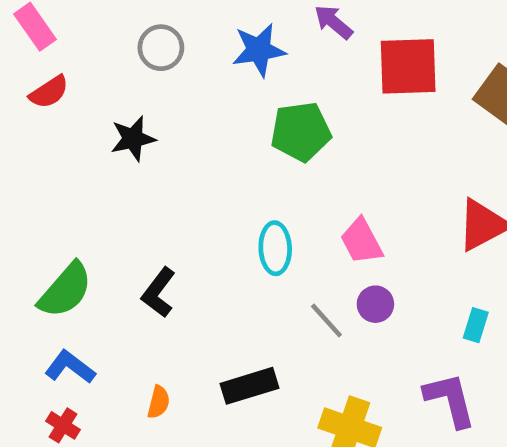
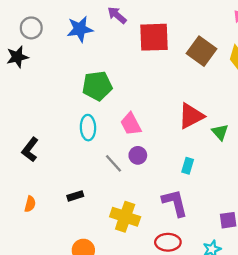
green pentagon: (301, 132) -> (97, 86), moved
black star: (133, 139) -> (17, 57), moved
black rectangle: (250, 386) -> (75, 196), size x0.6

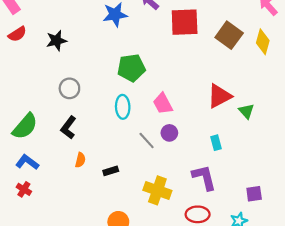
gray circle: (31, 28) -> (69, 88), moved
cyan rectangle: (188, 166) -> (216, 143), turned -32
orange semicircle: (30, 204) -> (80, 160), moved

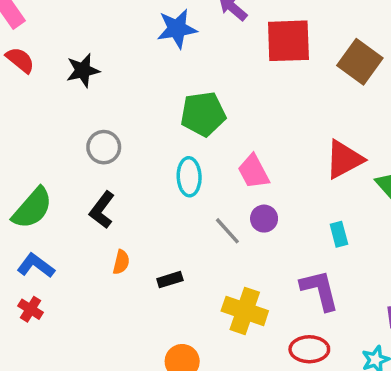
red semicircle: (17, 34) -> (20, 60), turned -108

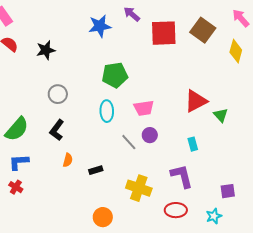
brown square: (360, 62) -> (203, 30), moved
pink trapezoid: (254, 172) -> (144, 108), turned -70
blue L-shape: (36, 266) -> (19, 162), turned -40

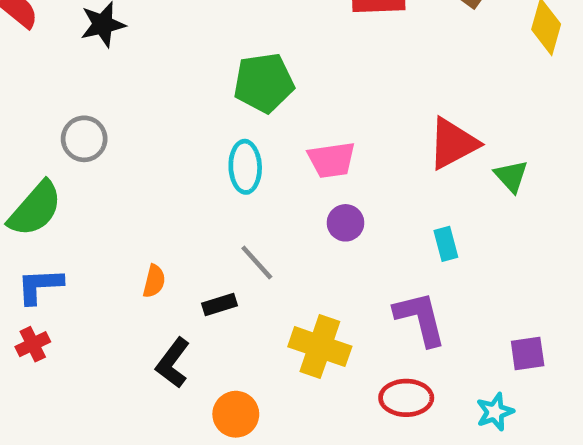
gray circle: (58, 94) -> (84, 139), moved
black L-shape: (57, 130) -> (173, 363), moved
gray line: (129, 142) -> (257, 263), moved
red cross: (16, 187) -> (33, 344), turned 32

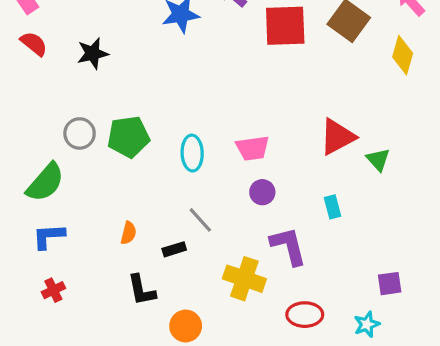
green pentagon: (264, 83) -> (128, 137), moved
purple L-shape: (420, 319) -> (288, 246), moved
red cross: (33, 344) -> (53, 290), moved
black L-shape: (173, 363) -> (142, 290), turned -48

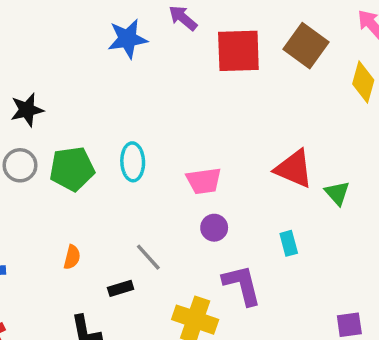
black star: (93, 53) -> (27, 110), moved
red triangle: (337, 137) -> (294, 169), turned 51
cyan ellipse: (192, 153) -> (133, 162), moved
orange semicircle: (128, 233) -> (72, 257), moved

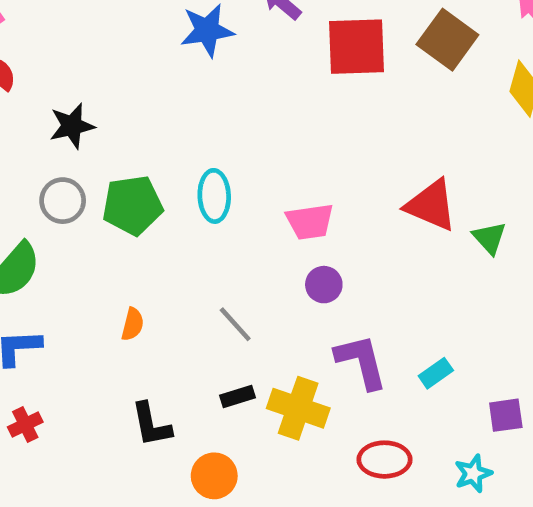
cyan rectangle: (289, 243) -> (436, 373), moved, turned 70
black rectangle: (121, 288) -> (238, 397), moved

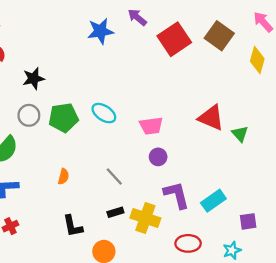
red square: (356, 47) -> (174, 39), turned -32
cyan ellipse: (214, 196) -> (104, 113), turned -55
cyan rectangle: (436, 373) -> (213, 201), size x1.5

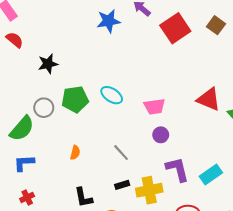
brown square: (219, 36) -> (216, 25), size x0.7
gray circle: (29, 115) -> (44, 108), moved
yellow cross: (145, 218) -> (149, 190), turned -30

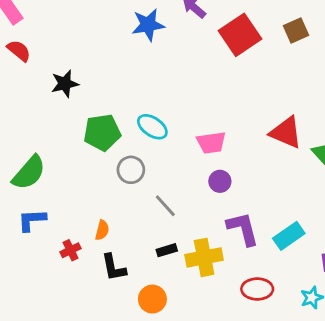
brown square: (216, 25) -> (296, 31), turned 30
gray circle: (44, 108) -> (131, 170), moved
orange semicircle: (75, 153) -> (102, 230), moved
red cross: (27, 197) -> (71, 250), moved

